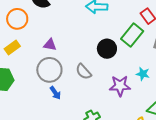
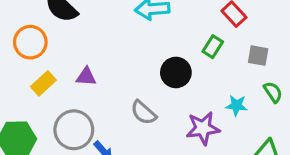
green rectangle: (132, 35) -> (213, 47), size x0.6
yellow rectangle: (12, 47) -> (43, 83), moved
gray circle: (49, 70) -> (74, 130), moved

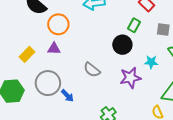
orange circle: (30, 42) -> (58, 24), moved
black circle: (176, 72) -> (122, 45), moved

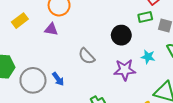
green rectangle: (134, 25) -> (145, 17), moved, turned 40
yellow rectangle: (27, 54) -> (20, 21), moved
gray circle: (48, 83) -> (33, 80), moved

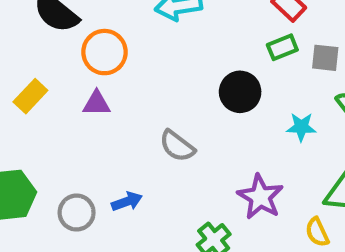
purple star: (125, 70) -> (260, 197), moved, turned -30
blue arrow: (58, 79) -> (127, 201), turned -64
gray circle: (33, 80) -> (77, 213), size x0.7

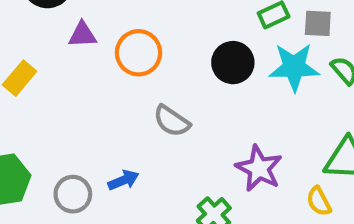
orange circle: (104, 52) -> (139, 53), moved
purple triangle: (96, 103) -> (82, 35), moved
cyan star: (301, 127) -> (294, 67), moved, size x1.6

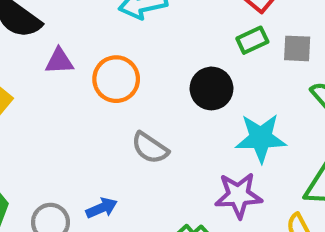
cyan star: (294, 67) -> (261, 138), moved
purple star: (259, 168) -> (238, 195), turned -30

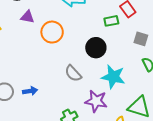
green rectangle: (252, 40) -> (111, 21), moved
gray semicircle: (150, 148) -> (73, 73), moved

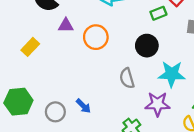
gray semicircle: (73, 73) -> (127, 78), turned 36
blue arrow: (30, 91) -> (83, 106), turned 64

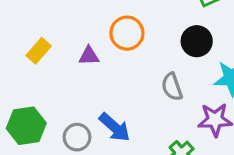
purple triangle: (66, 25) -> (89, 56), moved
blue arrow: (83, 106) -> (115, 127), size x1.5

